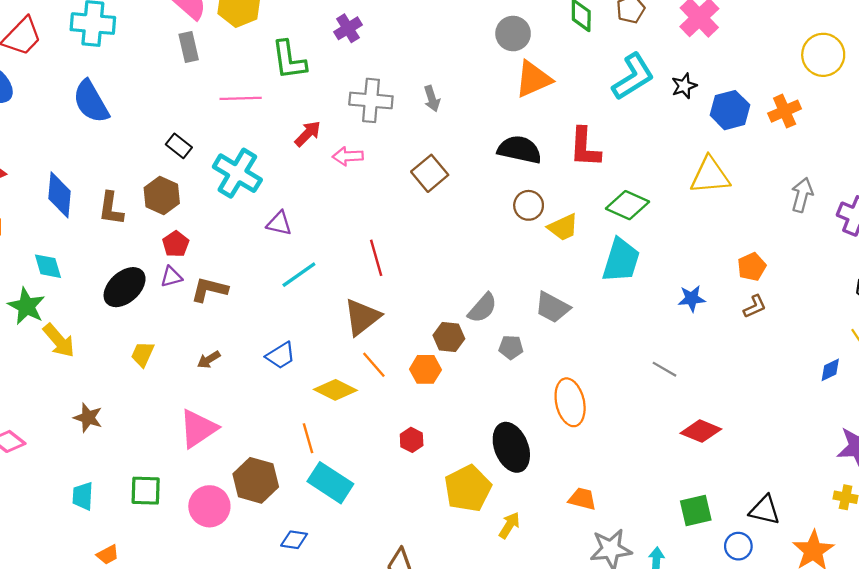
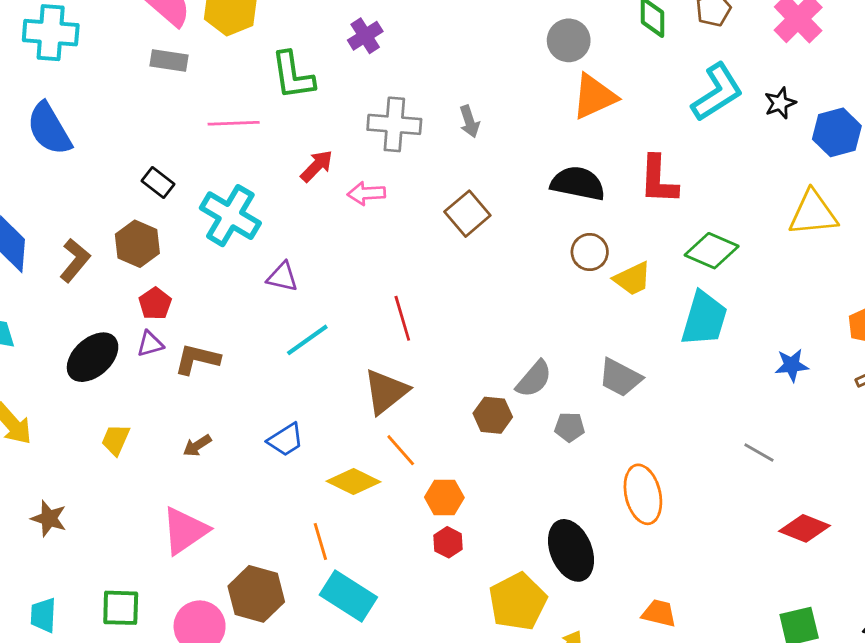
gray rectangle: (189, 47) -> (169, 61), turned -68
brown L-shape: (111, 208) -> (75, 260), turned -148
orange hexagon: (425, 369) -> (444, 497), moved

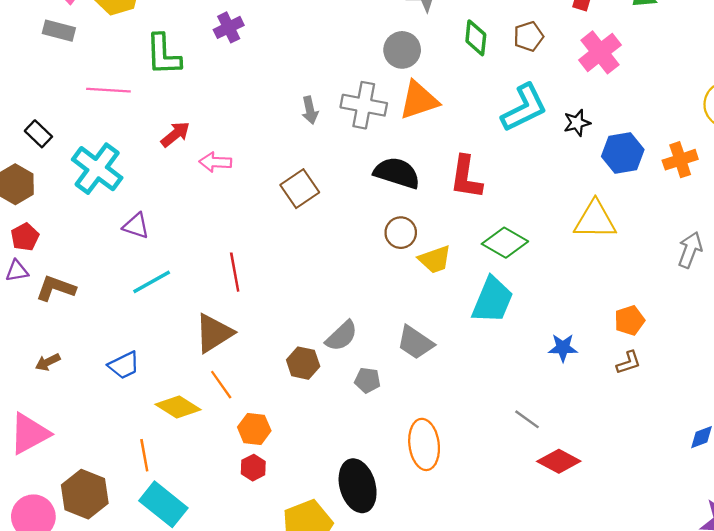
gray cross: (394, 124) -> (364, 105), moved
red diamond: (804, 528) -> (559, 461), moved

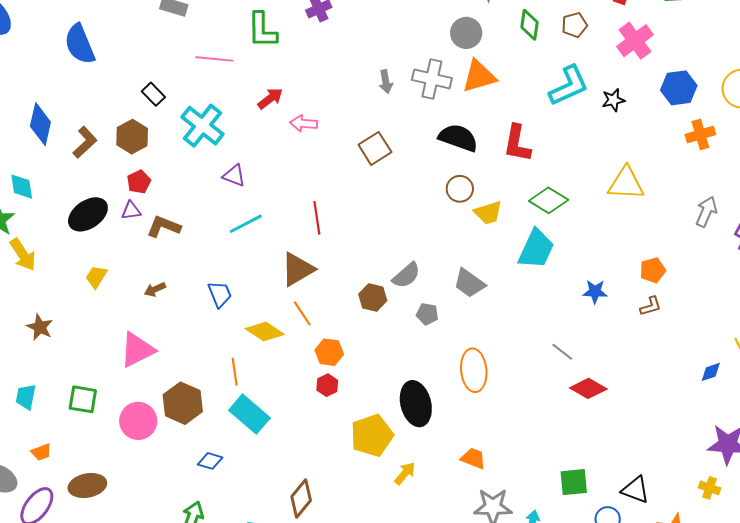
blue hexagon: (623, 153) -> (679, 88), moved
blue trapezoid: (124, 365) -> (220, 294), turned -88

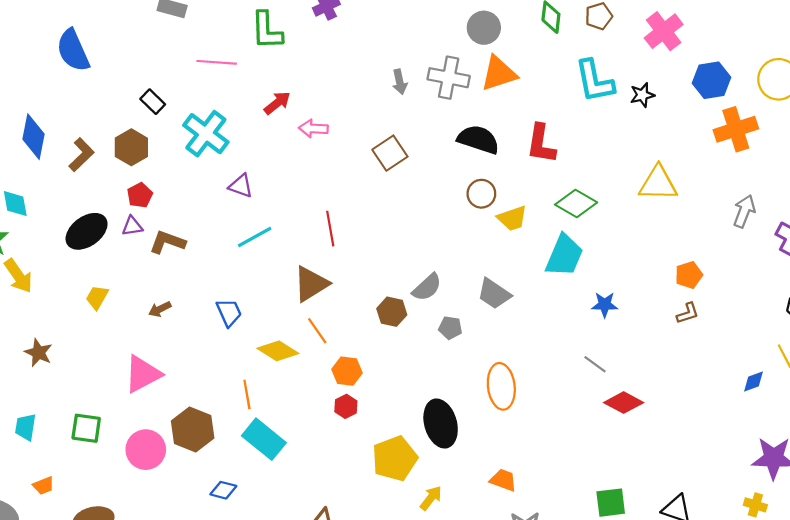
cyan L-shape: (569, 86) -> (594, 81), turned 105
orange cross: (700, 134) -> (736, 129), size x1.4
blue star: (595, 292) -> (605, 305), moved

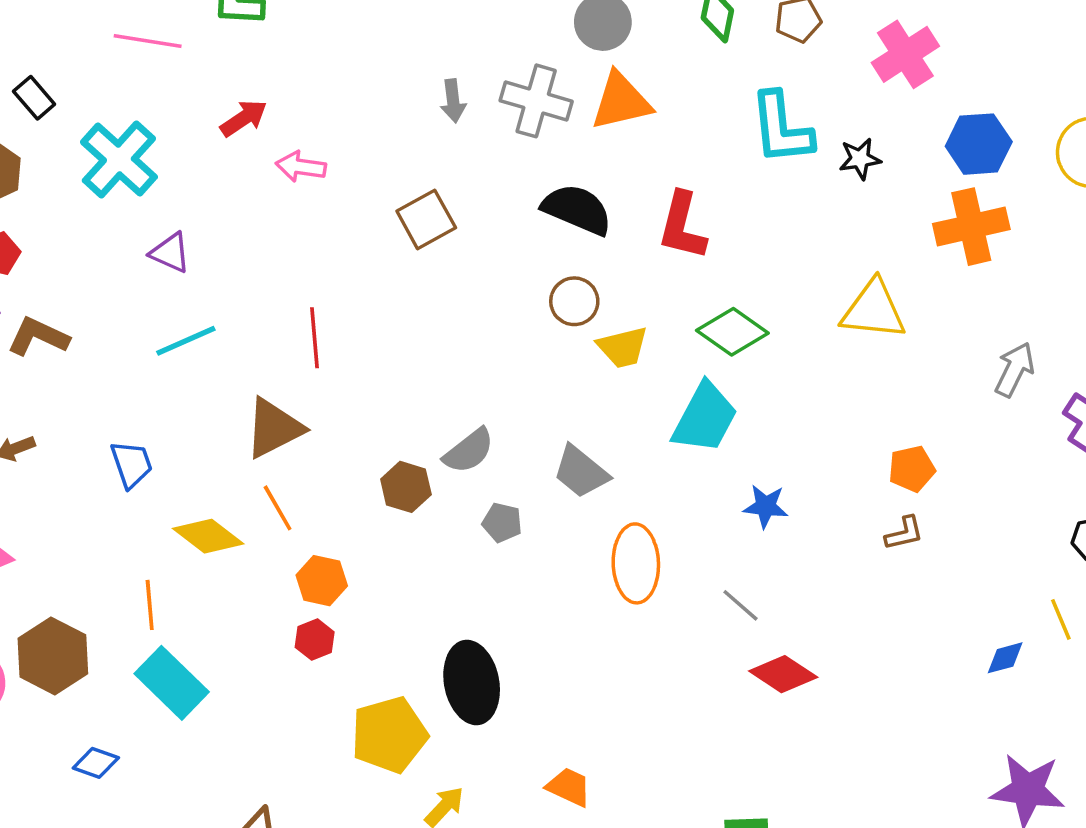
orange cross: (736, 129) -> (971, 227), moved
orange ellipse: (501, 386) -> (636, 563), moved

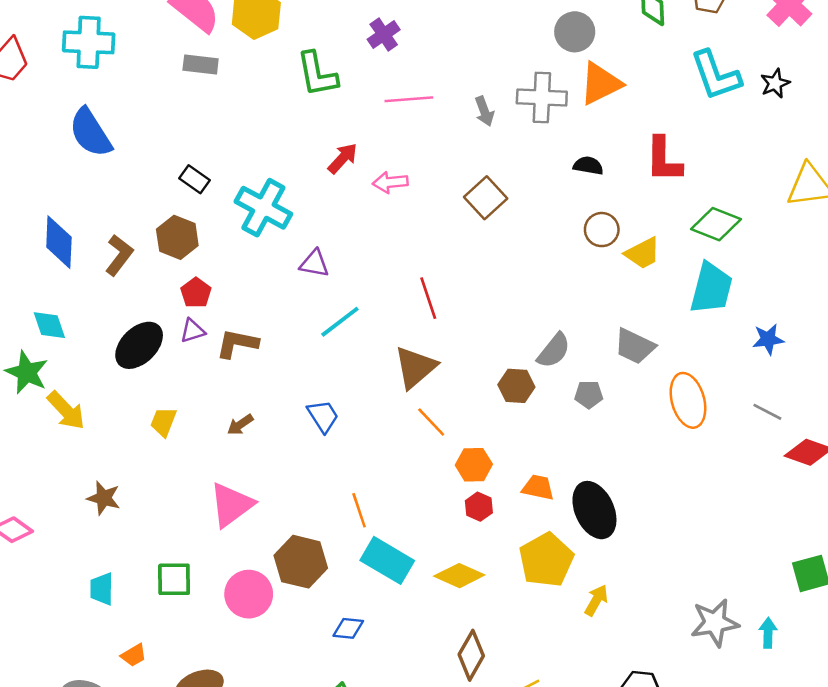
pink line: (148, 41) -> (409, 99), moved
black semicircle: (577, 209) -> (588, 166), size x0.6
yellow diamond: (208, 536) -> (459, 576), moved
orange trapezoid: (569, 787) -> (538, 487), moved

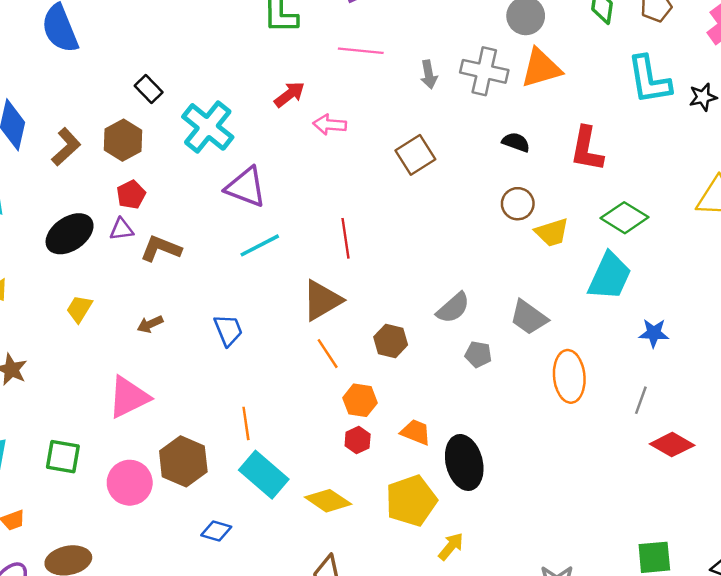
purple triangle: (314, 263) -> (246, 187), size x1.5
brown hexagon: (516, 386) -> (391, 341), moved
gray line: (767, 412) -> (641, 400), turned 72

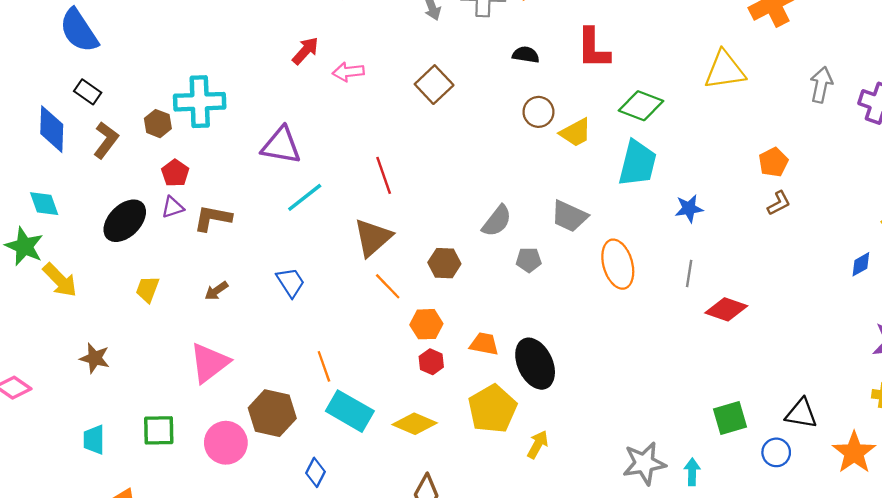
black rectangle: (149, 89) -> (88, 92), moved
cyan cross: (208, 127) -> (200, 102), moved, turned -30
brown hexagon: (123, 140) -> (158, 124), size x0.7
blue diamond: (216, 531) -> (316, 472), turned -68

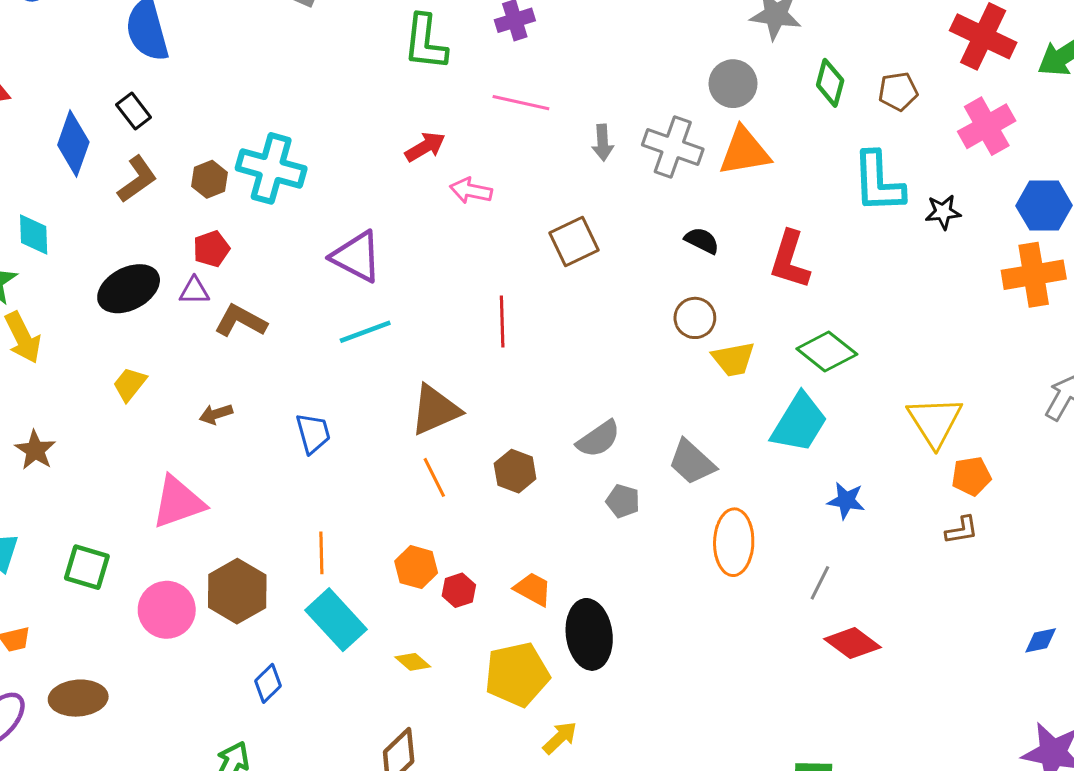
yellow triangle: (725, 70) -> (935, 421), moved, turned 48
red line: (384, 175) -> (502, 321), moved
orange hexagon: (426, 324) -> (416, 567), moved
yellow diamond: (415, 424) -> (413, 662), size x0.6

